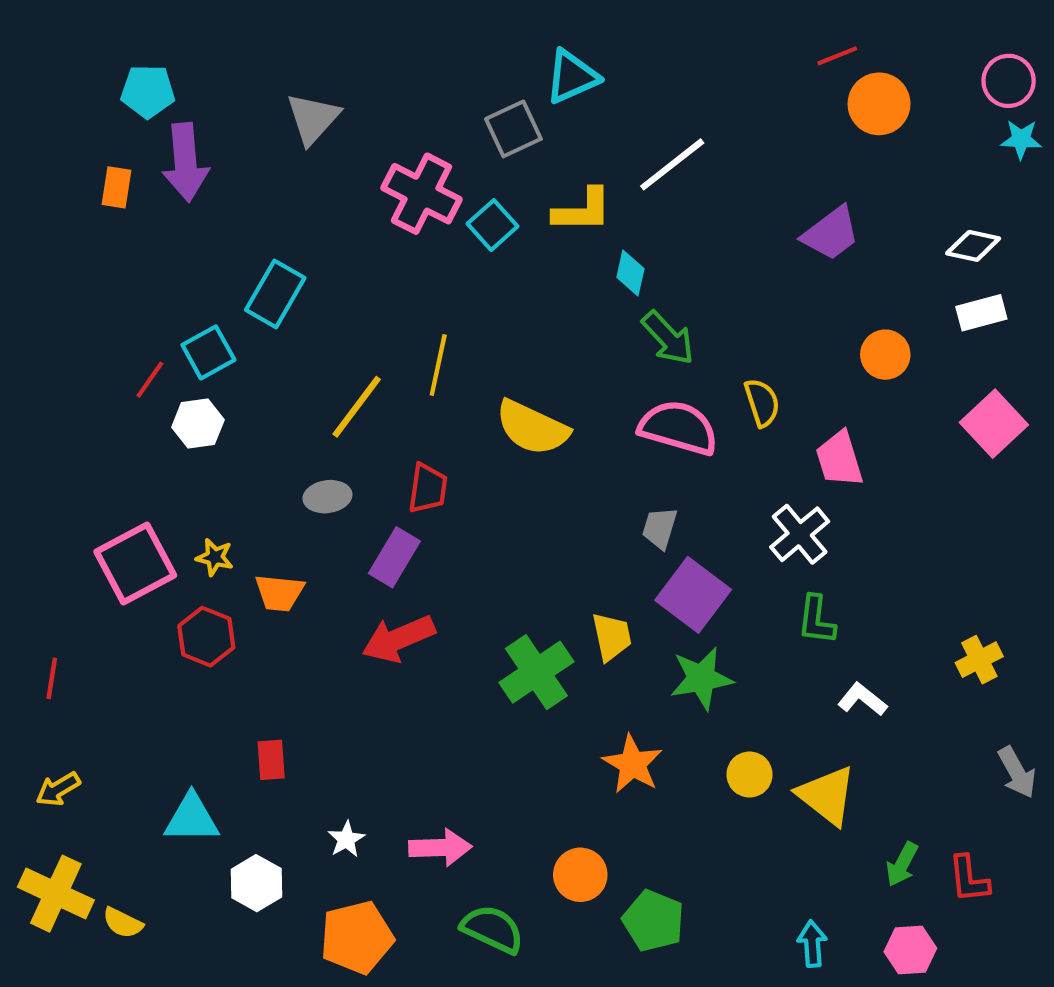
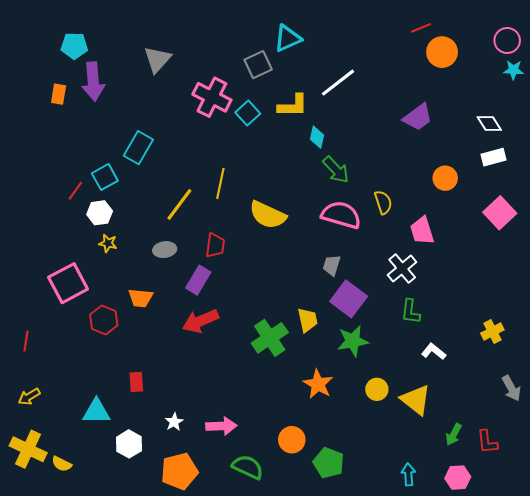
white diamond: (973, 246) -> (489, 124), turned 45
yellow star: (215, 557) -> (108, 243), moved

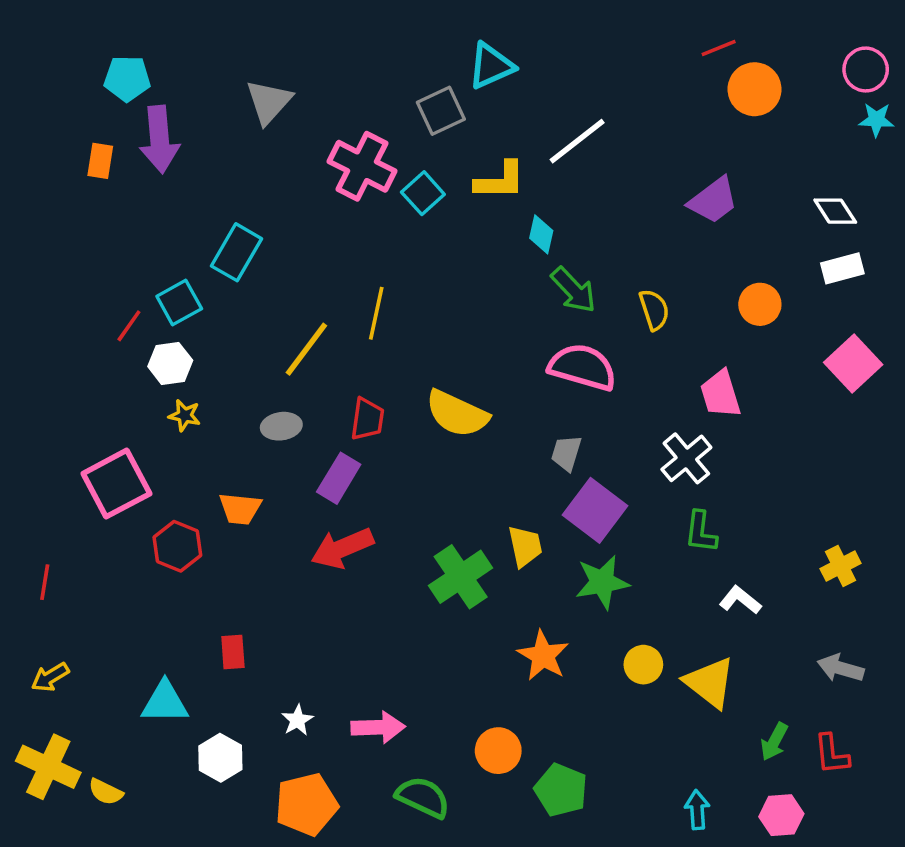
yellow semicircle: (383, 202) -> (654, 310), moved
yellow semicircle: (268, 215) -> (457, 414), moved
gray arrow: (511, 388) -> (841, 668), moved, turned 135

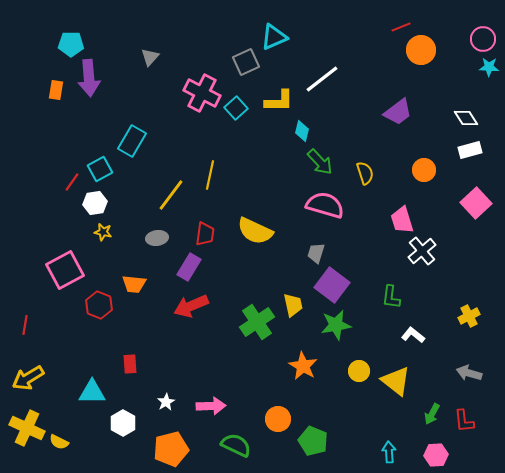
gray triangle: (269, 102) -> (150, 57), size x0.7
white cross: (686, 458) -> (422, 251), moved
yellow arrow: (50, 677) -> (28, 378), size x1.5

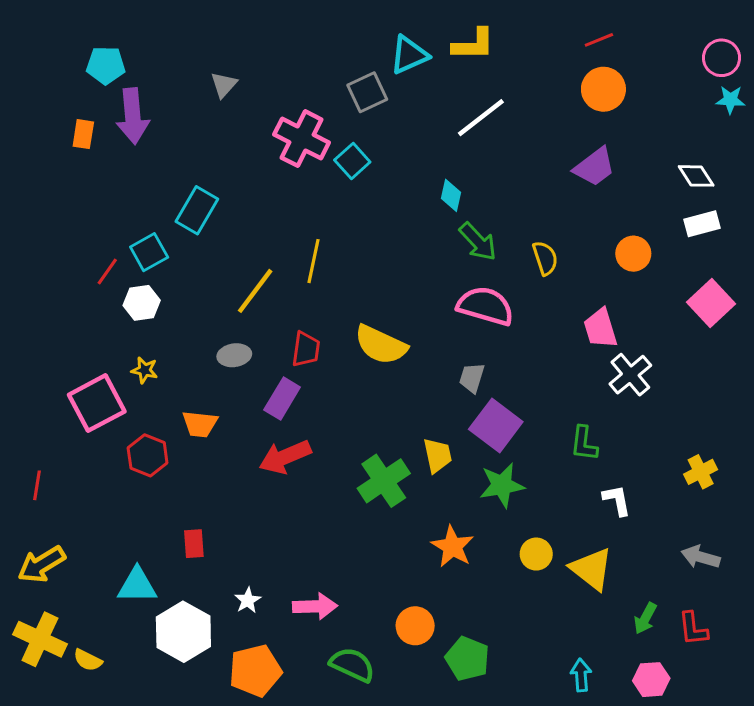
orange circle: (421, 50) -> (603, 89), moved
yellow L-shape: (279, 101) -> (473, 44), moved
yellow star: (103, 232) -> (145, 370), moved
white L-shape: (413, 335) -> (617, 500), turned 40
white hexagon: (123, 423) -> (183, 632), size x1.5

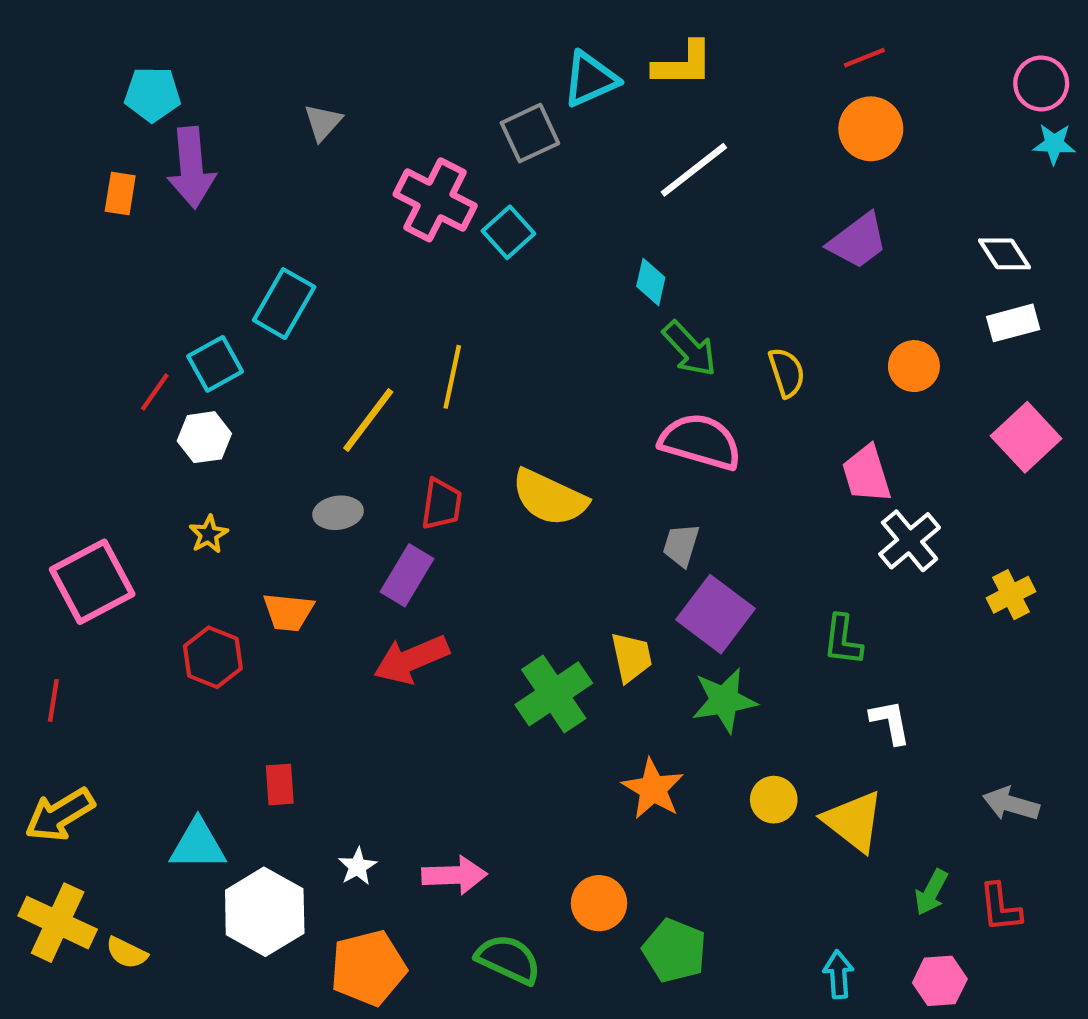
yellow star: (145, 370) -> (209, 534), turned 30
pink square: (97, 403) -> (92, 582), moved
yellow cross: (701, 472) -> (1011, 595), moved

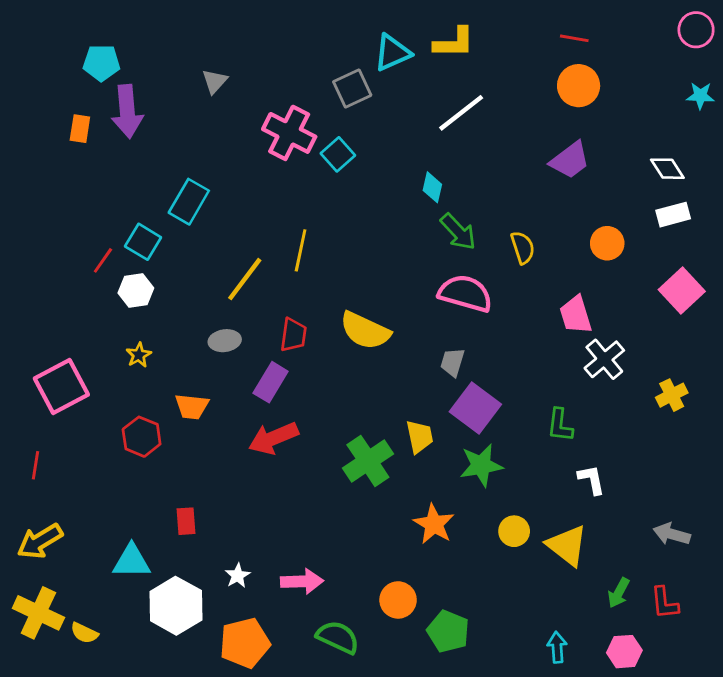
red line: (864, 58) -> (574, 38), turned 32
pink circle: (1041, 83) -> (696, 30), moved
cyan square: (215, 364) -> (143, 242), turned -30

